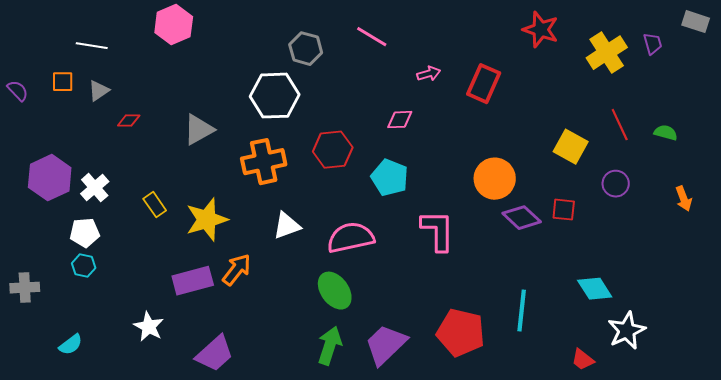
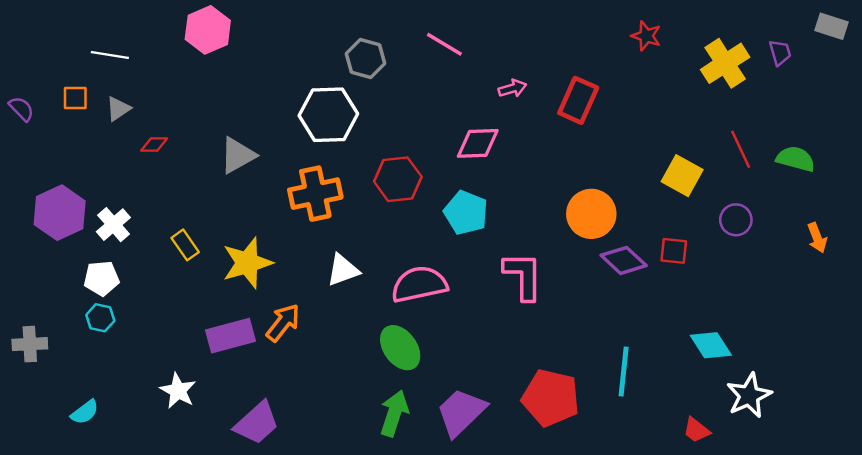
red star: (541, 30) -> (646, 36), size x0.7
pink diamond: (400, 120) -> (478, 143), size x1.4
green semicircle: (666, 133) -> (796, 159), size x1.4

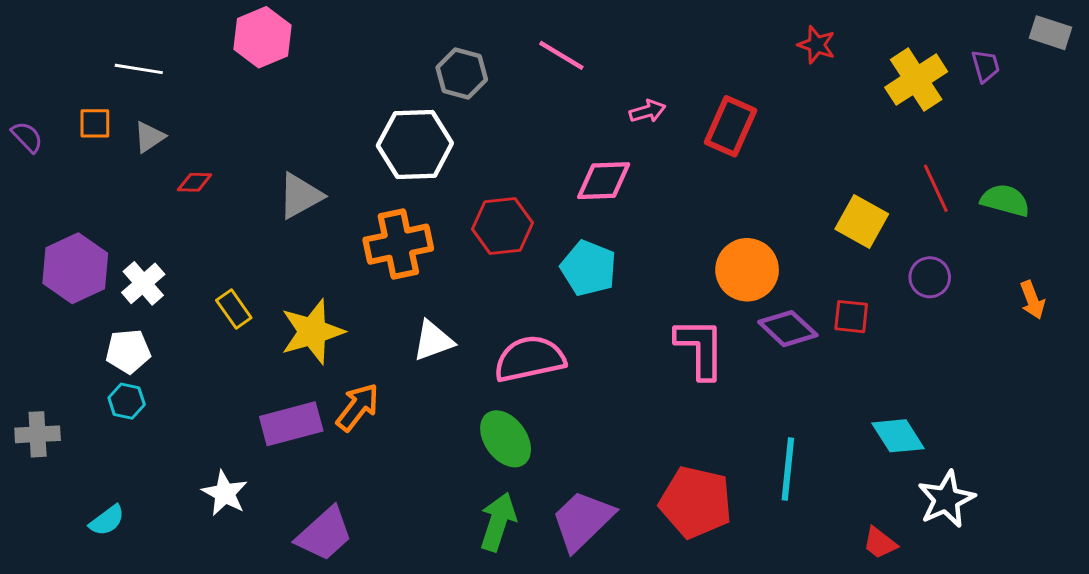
pink L-shape: (523, 276) -> (700, 348), moved

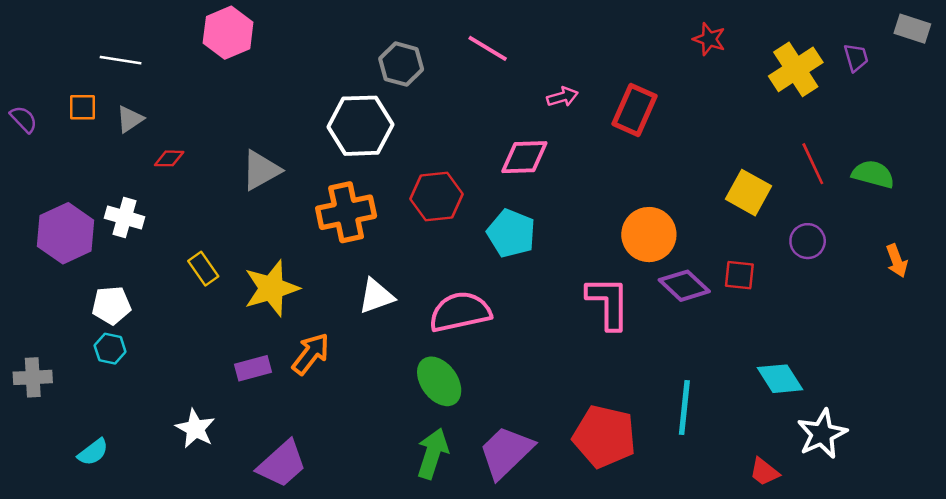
white cross: (143, 283) -> (125, 217), moved, turned -33
purple rectangle: (291, 424) -> (253, 368), size x0.7

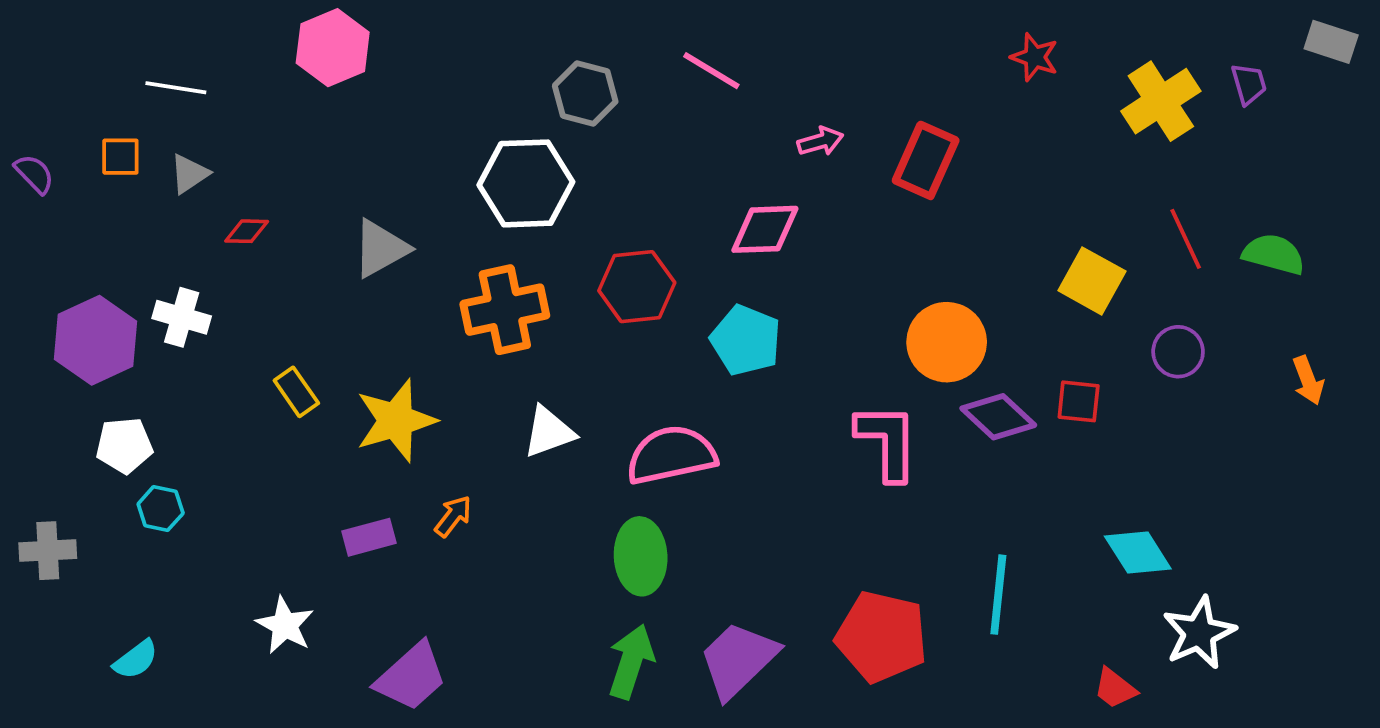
white pentagon: (111, 305) -> (124, 445), moved
orange arrow: (311, 354) -> (453, 516), size x0.7
green ellipse: (439, 381) -> (641, 556), turned 33

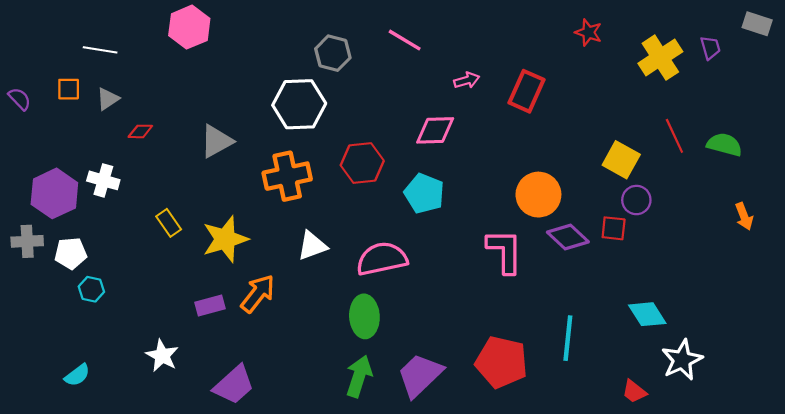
purple circle: (1178, 352) -> (636, 200), moved
orange arrow: (453, 516) -> (258, 294), size x1.6
gray cross: (48, 551) -> (27, 241), moved

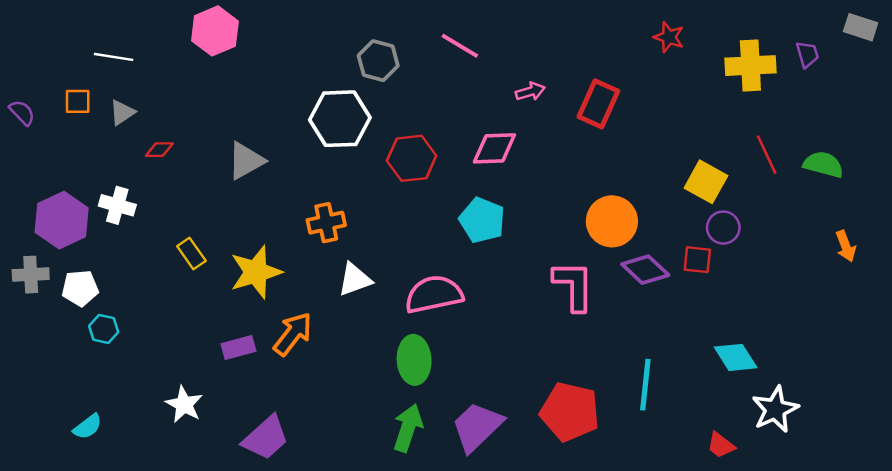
yellow cross: (660, 58) -> (750, 66), turned 30
red hexagon: (362, 163) -> (412, 158), moved
orange cross: (287, 176) -> (326, 223), moved, size x0.7

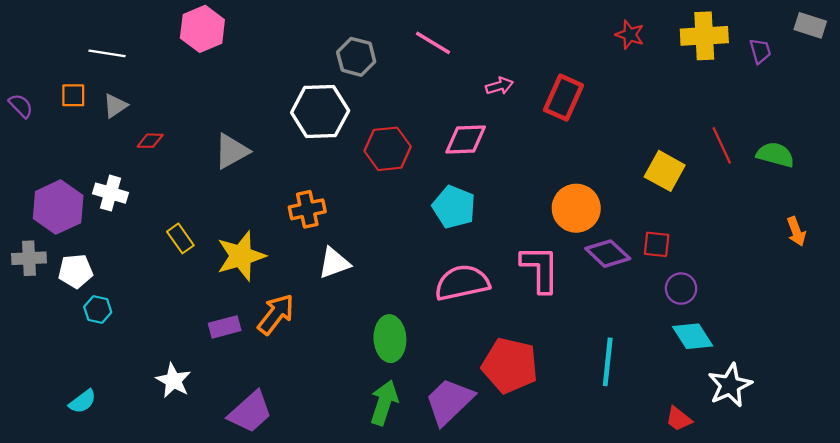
yellow cross: (750, 66) -> (704, 36), moved
purple circle: (723, 228) -> (681, 289), moved
pink semicircle: (434, 294) -> (462, 283), moved
red pentagon: (570, 412) -> (510, 365), moved

